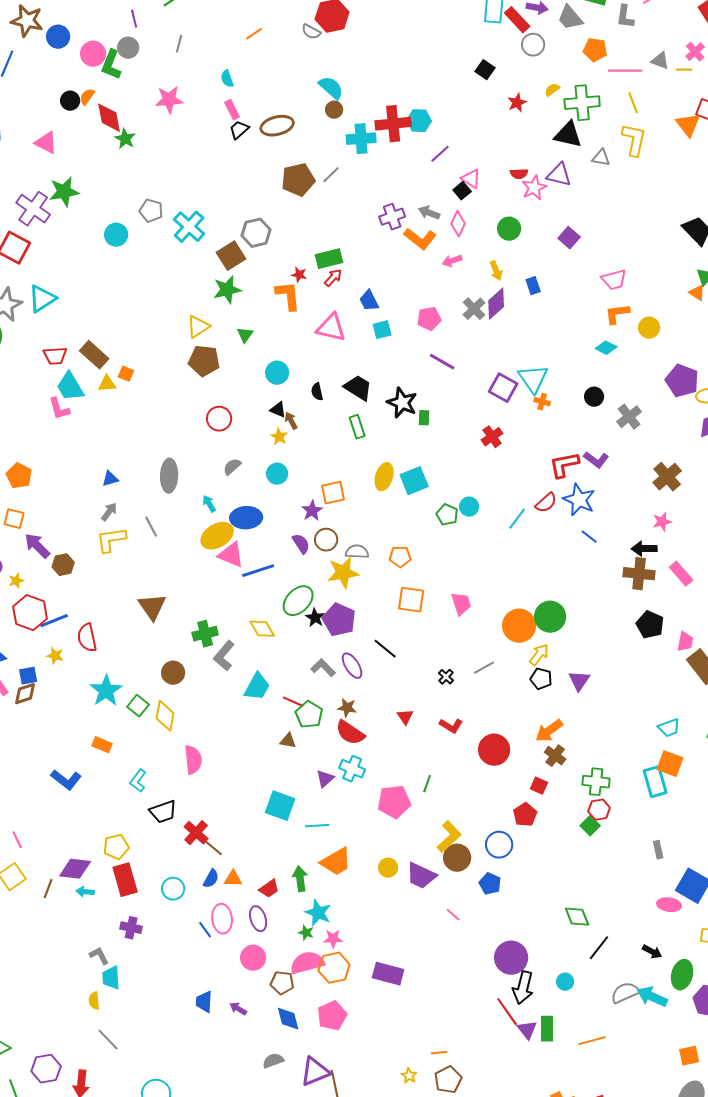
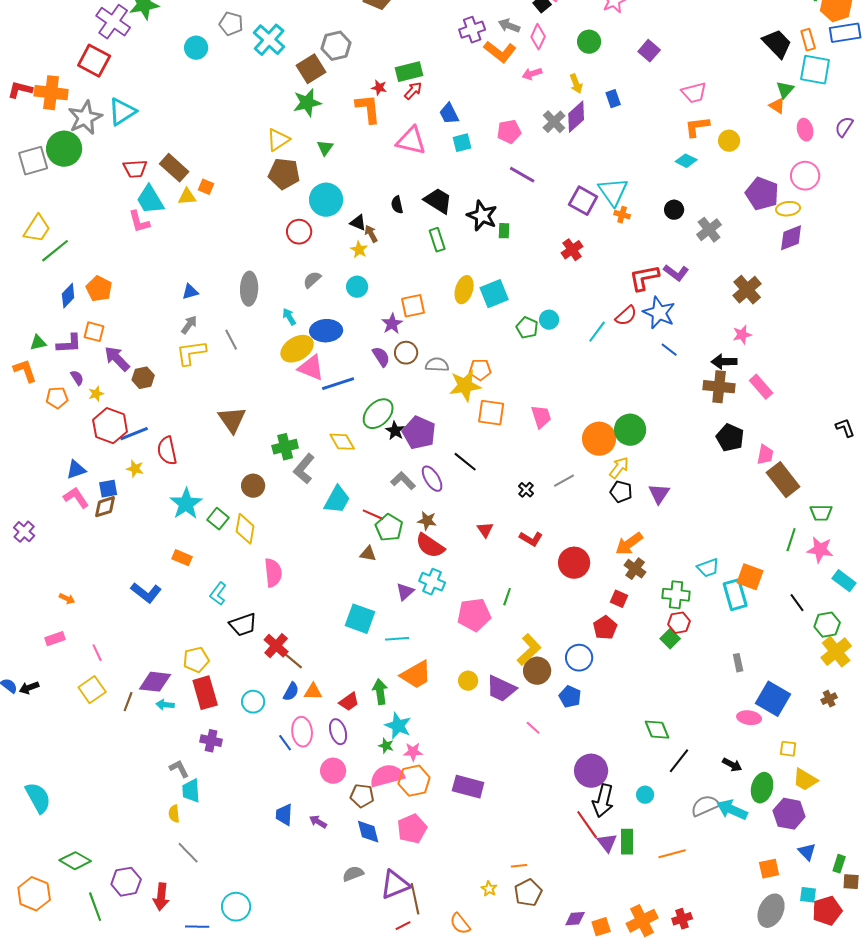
cyan circle: (277, 373) -> (326, 200), moved, size x1.4
yellow star: (343, 573) -> (465, 386), moved
cyan trapezoid: (669, 728) -> (708, 568), moved

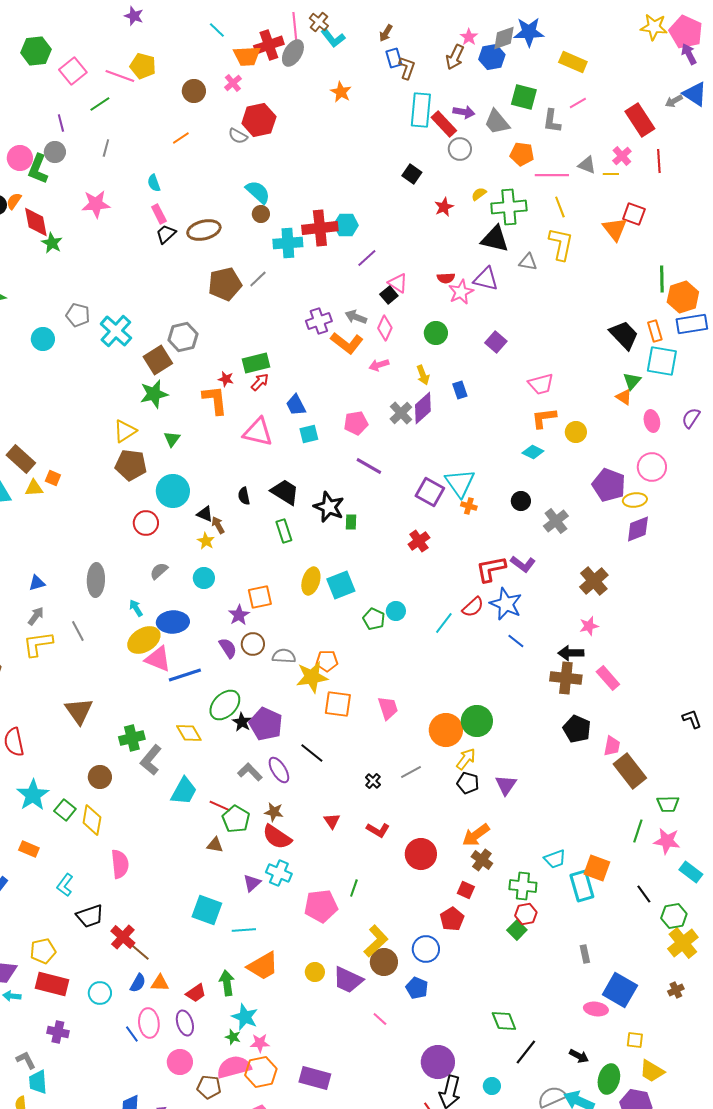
red rectangle: (205, 693) -> (52, 984), turned -60

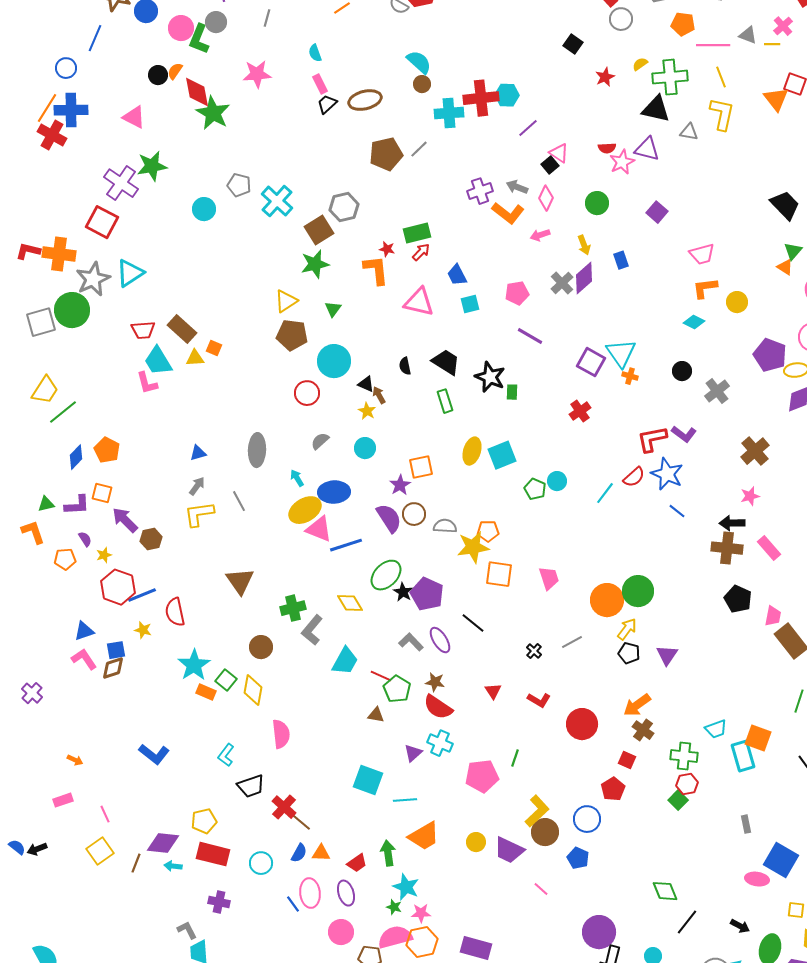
green star: (52, 243) -> (213, 113), size x1.6
purple semicircle: (228, 648) -> (389, 518), size x1.4
orange rectangle: (29, 849) -> (206, 692), moved

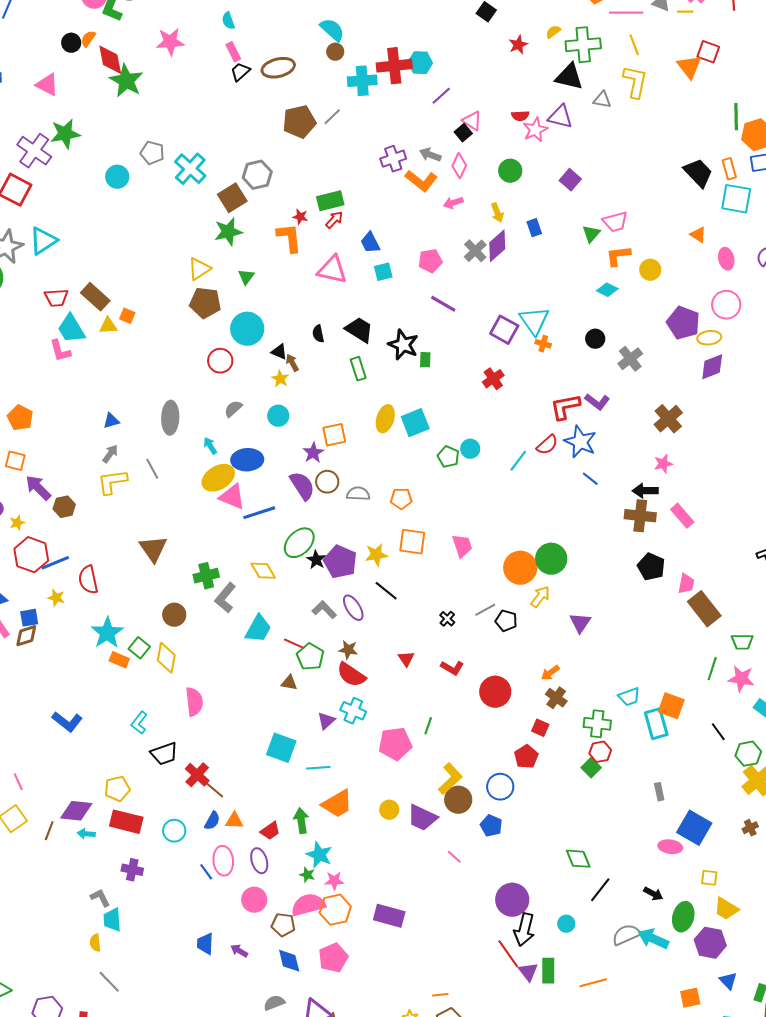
green triangle: (793, 251) -> (591, 234), moved
yellow star: (473, 547) -> (376, 555), moved, size x0.7
black pentagon: (629, 653) -> (506, 621), moved
orange arrow: (637, 705) -> (550, 673), size x0.7

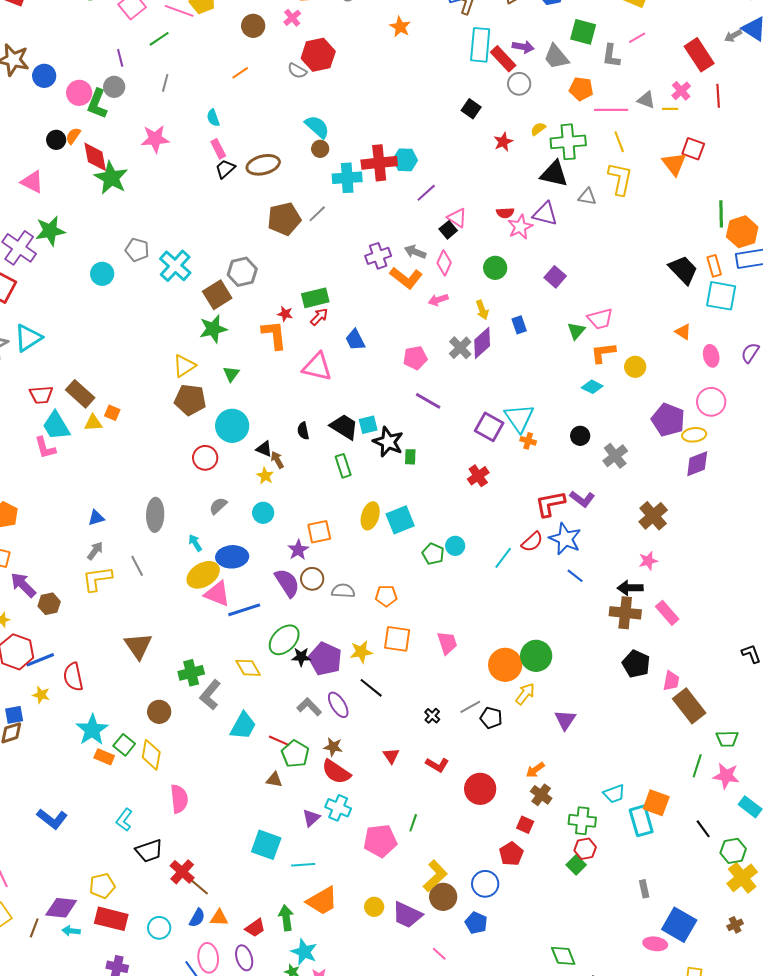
cyan square: (383, 272) -> (368, 425), moved
black star: (316, 560) -> (301, 657), turned -30

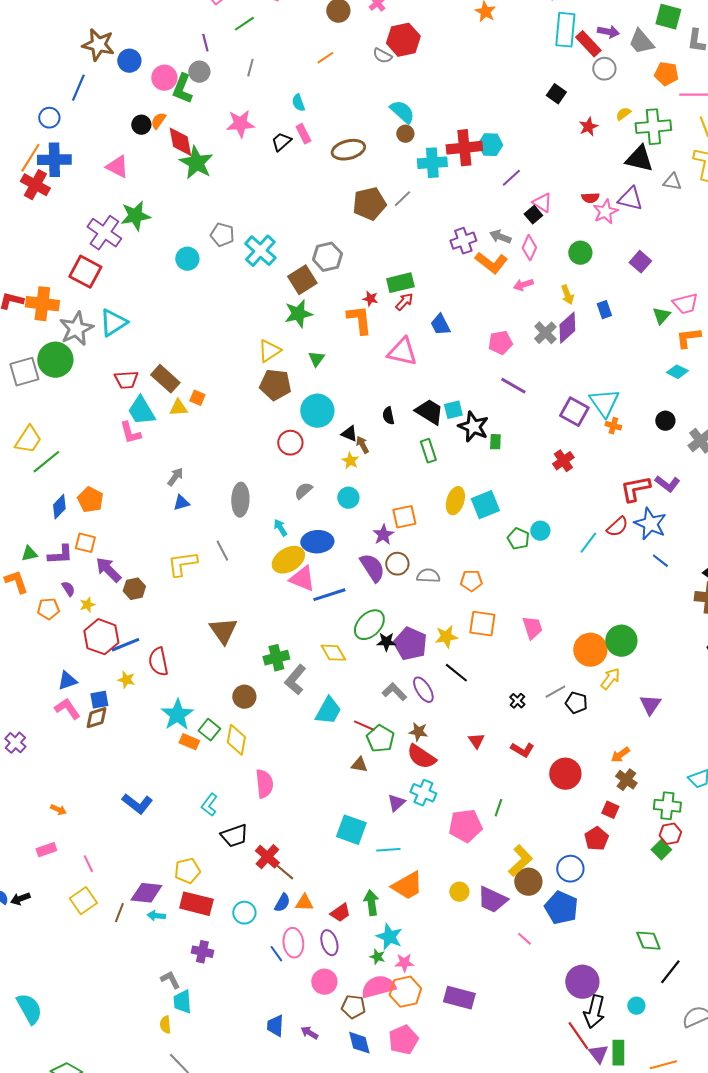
black trapezoid: (225, 169) -> (281, 142), moved
gray arrow: (95, 551) -> (175, 477), moved
blue pentagon: (476, 923) -> (561, 908), size x1.5

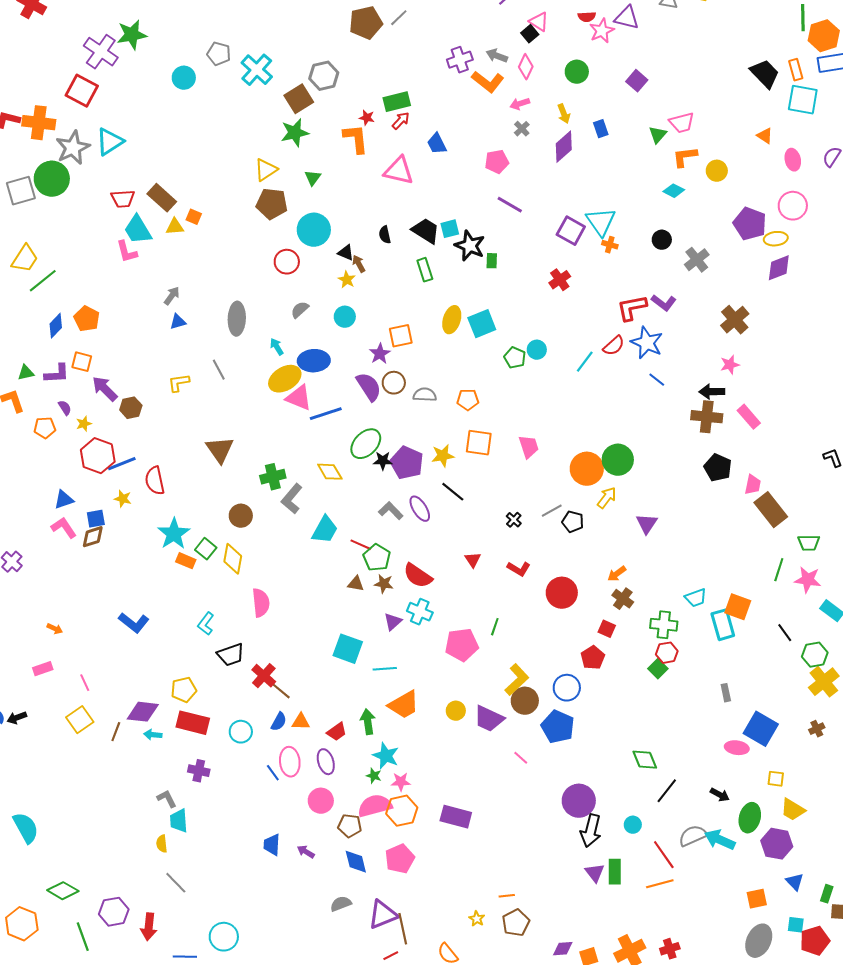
gray cross: (545, 333) -> (522, 129), moved, size x0.7
yellow L-shape: (182, 564) -> (179, 383), size x0.7
brown star: (418, 732) -> (384, 584), moved
red line: (578, 1036) -> (664, 855), moved

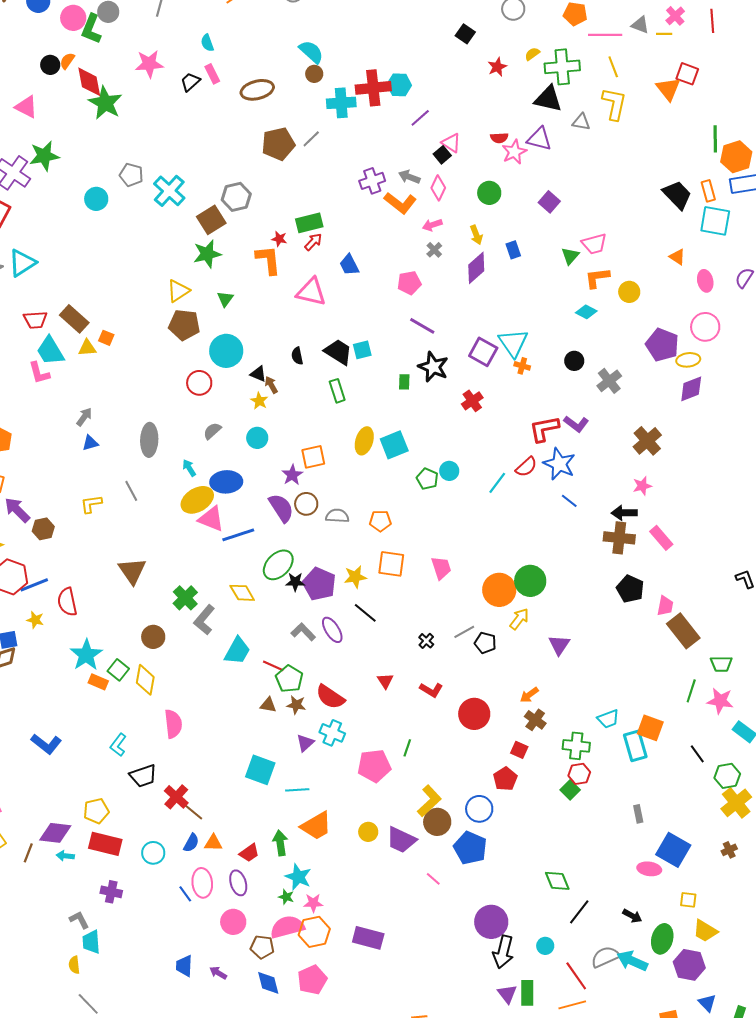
black star: (470, 246) -> (433, 367), moved
green cross: (273, 477) -> (185, 598), turned -30

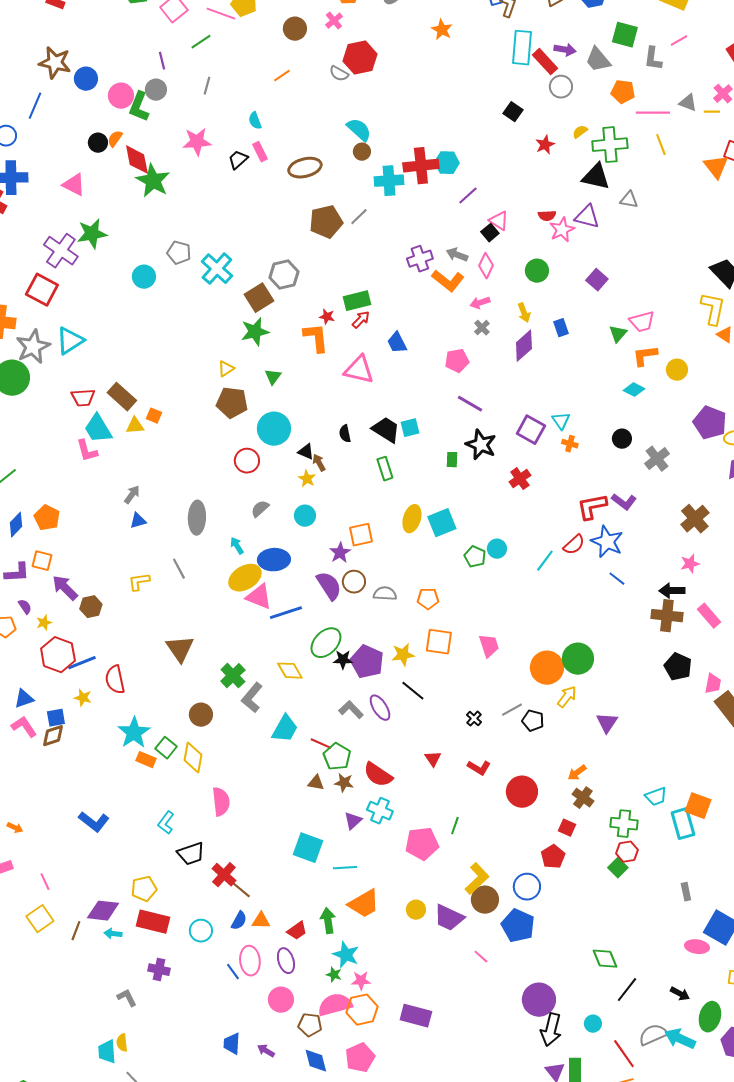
yellow L-shape: (614, 104) -> (713, 309), moved
yellow triangle: (178, 291) -> (226, 369), size x0.7
cyan triangle: (513, 343) -> (561, 421), size x0.6
cyan trapezoid: (91, 942) -> (107, 1052), moved

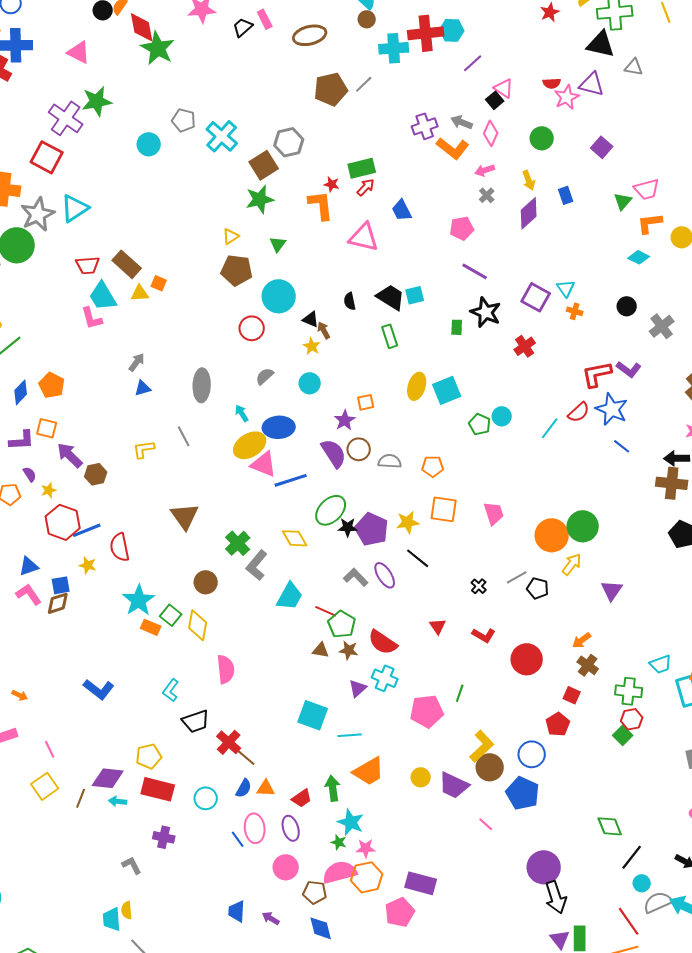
orange square: (361, 535) -> (366, 402), size x0.7
cyan circle: (593, 1024) -> (642, 883), moved
black arrow: (551, 1030) -> (556, 897), turned -32
pink pentagon: (360, 1058) -> (400, 912), moved

